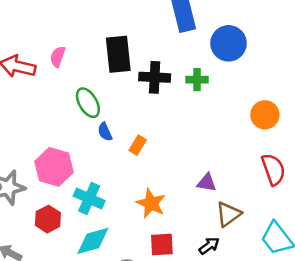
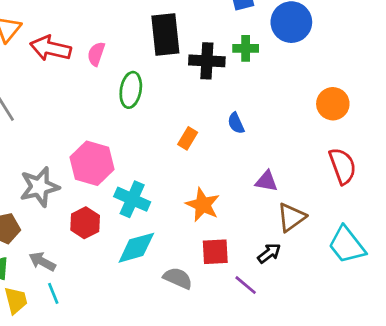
pink semicircle: (58, 57) -> (96, 54), moved
green cross: (197, 80) -> (246, 48), moved
green ellipse: (88, 103) -> (131, 90), turned 40
blue semicircle: (105, 132) -> (236, 123), moved

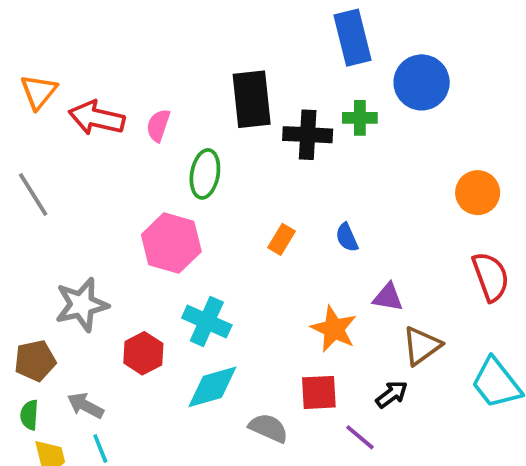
blue semicircle: (236, 123) -> (347, 237), moved
pink hexagon: (92, 163) -> (171, 243), moved
orange star: (203, 205) -> (334, 329), moved

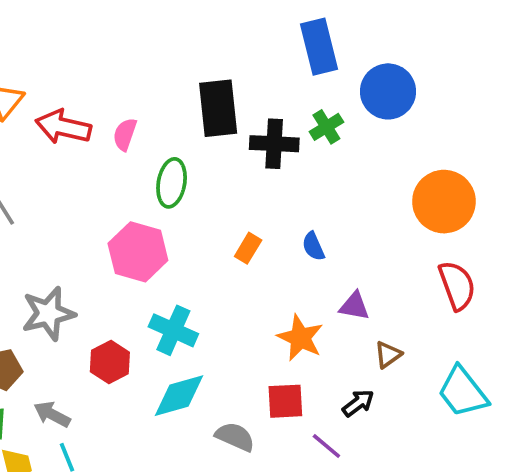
green cross: (360, 118) -> (326, 127), turned -32
orange circle: (478, 193) -> (444, 202), size x1.4
brown triangle: (422, 346) -> (388, 355), size x0.7

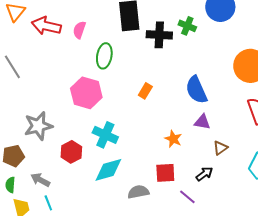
green cross: (326, 127) -> (187, 26), turned -36
blue semicircle: (313, 246) -> (196, 90), moved, size x1.8
orange star: (300, 338) -> (173, 139), size x0.7
gray semicircle: (235, 437) -> (138, 192), turned -35

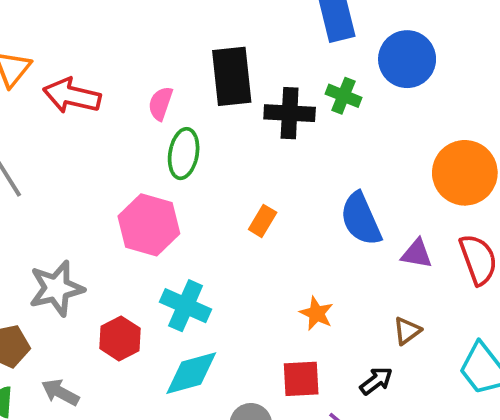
pink semicircle: (79, 30) -> (160, 103), moved
purple triangle: (202, 122) -> (417, 254), moved

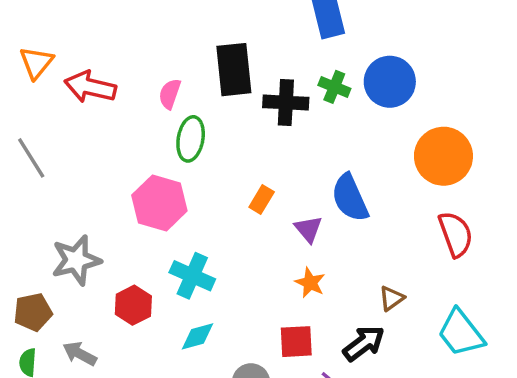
blue circle: (407, 59) -> (390, 82), moved
purple triangle: (417, 254) -> (308, 229), moved, turned 40
cyan diamond: (191, 373) -> (197, 336), size x0.7
black arrow: (376, 381) -> (364, 343), size x1.4

